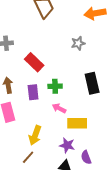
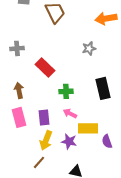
purple rectangle: (33, 92) -> (44, 117), moved
purple star: (67, 145) -> (69, 141), moved
purple semicircle: (86, 157) -> (107, 141), moved

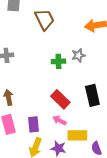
red rectangle: (45, 67) -> (60, 99), moved
green cross: (66, 91) -> (58, 61), moved

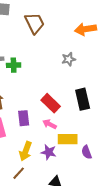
green cross: (58, 61) -> (14, 65), moved
purple rectangle: (33, 124) -> (24, 118), moved

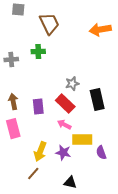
gray star: (69, 59) -> (72, 84), moved
green cross: (14, 65) -> (38, 52), moved
purple rectangle: (24, 118) -> (38, 107), moved

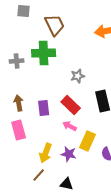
green cross: (38, 52) -> (44, 53), size x1.6
gray star: (72, 84) -> (78, 76), moved
yellow rectangle: (82, 140) -> (88, 141), turned -66
black triangle: (70, 183) -> (67, 184), moved

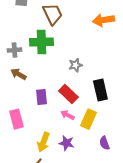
brown arrow: (19, 103) -> (18, 74), moved, turned -49
yellow rectangle: (88, 141) -> (88, 119), moved

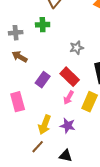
green cross: (41, 42) -> (43, 25), size x0.6
purple rectangle: (41, 97) -> (43, 80), turned 42
pink arrow: (67, 115) -> (69, 98), turned -88

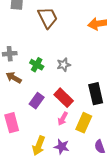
green cross: (43, 25) -> (37, 65), moved, turned 32
gray star: (77, 48) -> (64, 65), moved

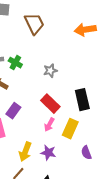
green cross: (37, 65) -> (15, 63), moved
purple rectangle: (37, 101) -> (13, 111), moved

